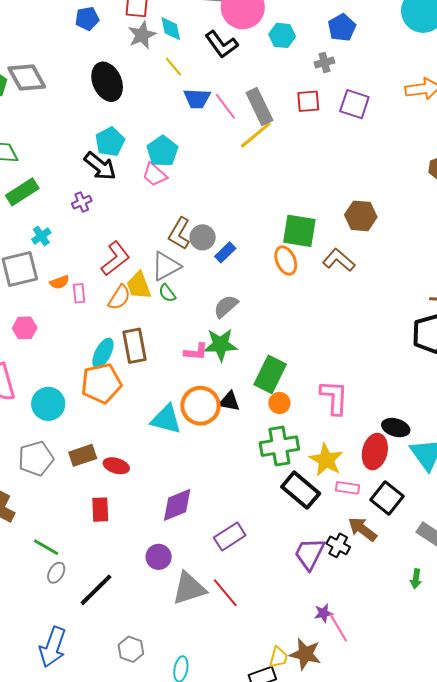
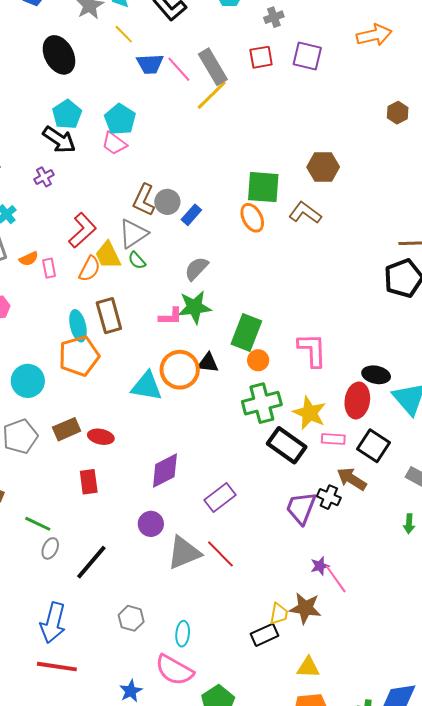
cyan ellipse: (103, 353) -> (78, 326), turned -36

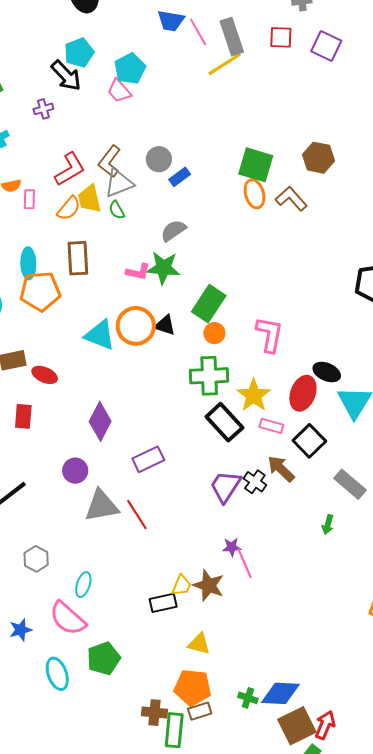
brown L-shape: (144, 200) -> (110, 161), moved
orange ellipse: (252, 218) -> (254, 194), moved
cyan ellipse: (78, 326) -> (28, 263), moved
purple diamond: (165, 471) -> (100, 421), turned -48

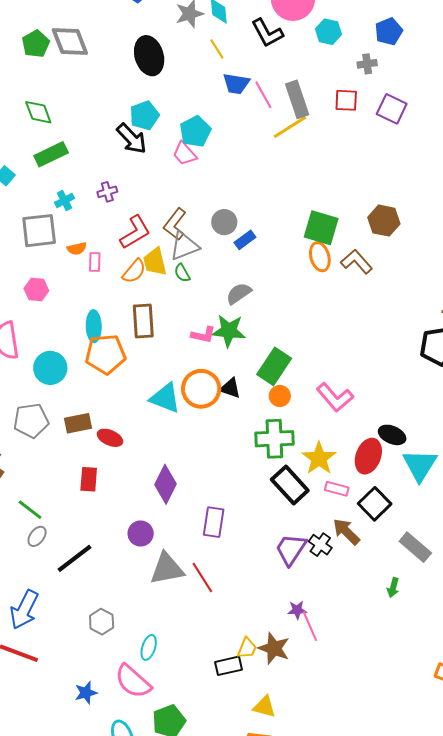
purple cross: (43, 109) -> (107, 192), moved
pink L-shape: (269, 334) -> (335, 397), turned 129
purple rectangle: (148, 459) -> (214, 522), turned -56

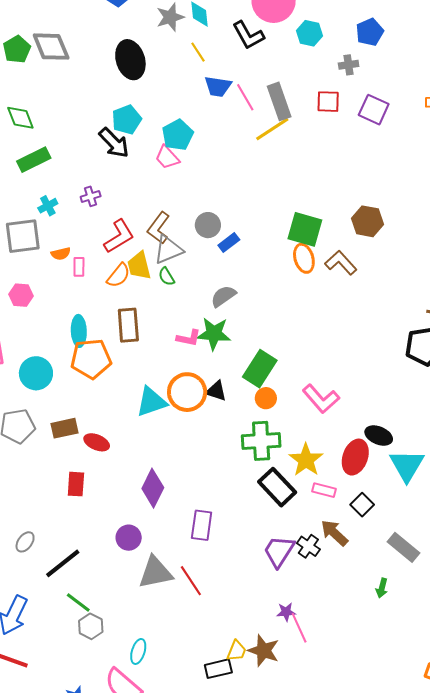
cyan triangle: (165, 398) -> (151, 402), turned -40
black square: (375, 504) -> (362, 505), size x0.7
green line: (30, 510) -> (78, 602), moved

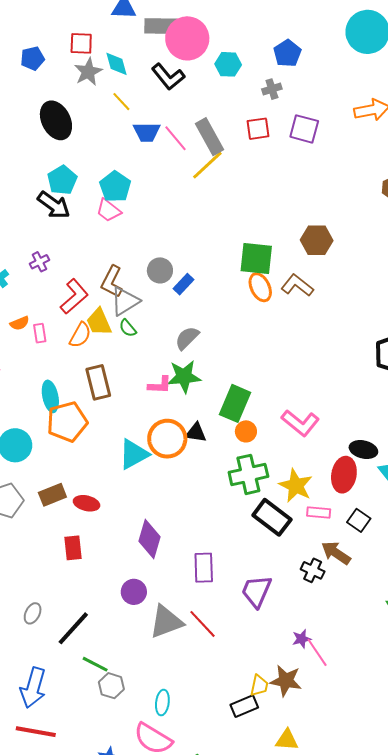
purple trapezoid: (279, 551) -> (256, 591), moved

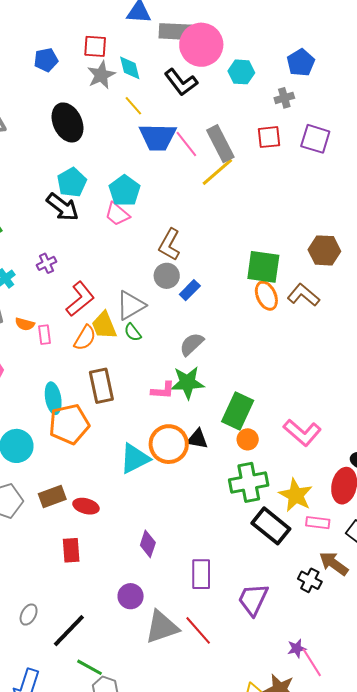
blue trapezoid: (147, 132) -> (158, 137), size x1.4
brown L-shape: (112, 281) -> (169, 245), moved
orange semicircle: (20, 323) -> (25, 324), turned 36
purple diamond: (150, 539) -> (148, 544), size x0.7

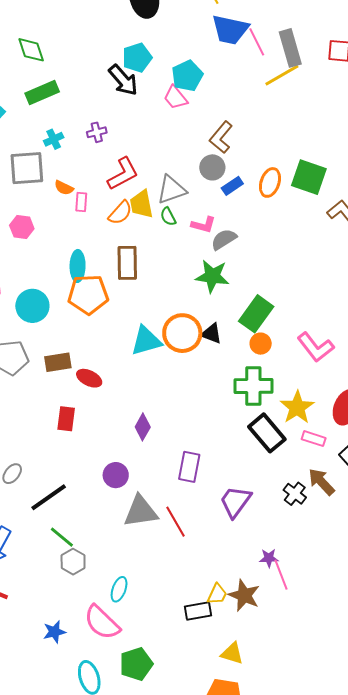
orange ellipse: (266, 296) -> (270, 182), moved, turned 32
pink L-shape: (163, 390) -> (203, 225), moved

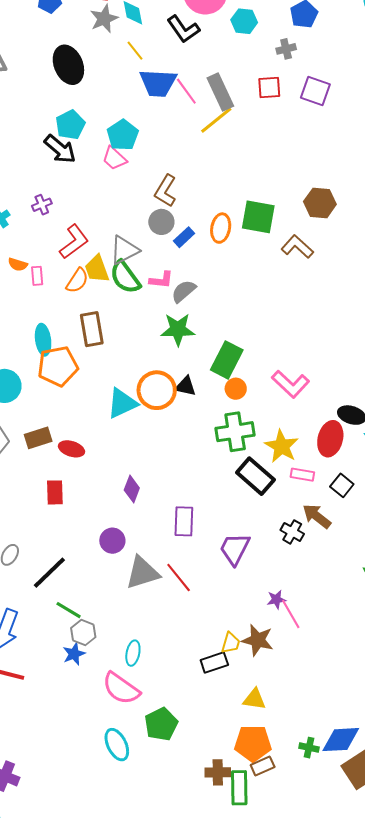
green semicircle: (168, 217) -> (125, 277), size x1.8
blue star: (54, 632) -> (74, 654), moved

